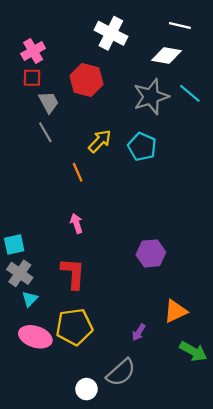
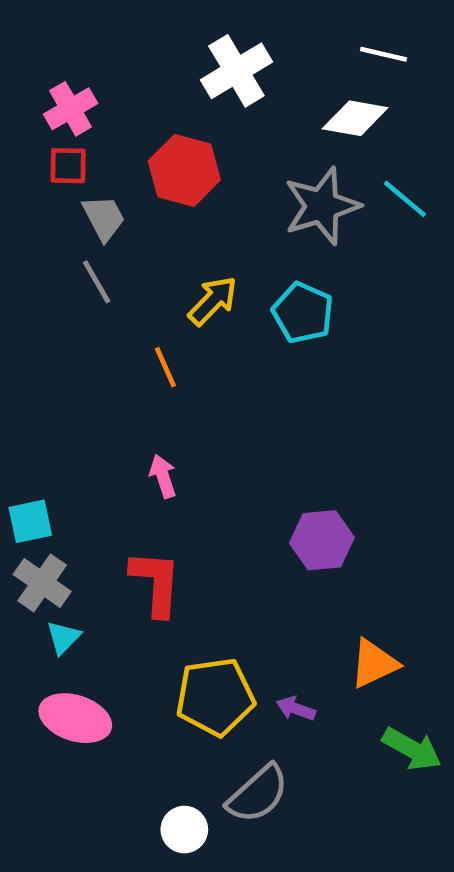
white cross: (111, 33) -> (236, 71), turned 32
yellow pentagon: (74, 327) -> (215, 697), moved
purple arrow: (139, 332) -> (296, 709), turned 78

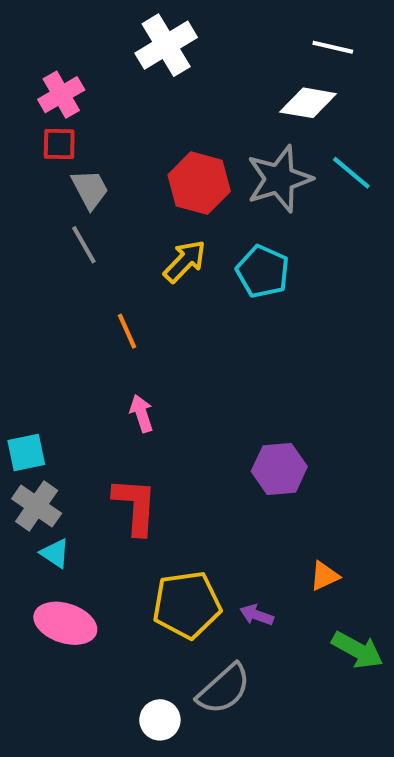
white cross: (236, 71) -> (166, 45), moved
red hexagon: (184, 170) -> (199, 183), moved
orange line: (165, 367) -> (127, 331), moved
cyan triangle: (63, 637) -> (55, 553), turned -40
orange triangle: (374, 664) -> (325, 576), size x0.7

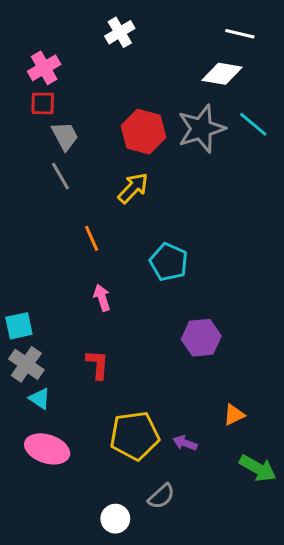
white cross: (166, 45) -> (120, 32), size x0.7
cyan pentagon: (263, 271) -> (169, 262), moved
red L-shape: (135, 506) -> (98, 364), size x0.7
gray semicircle: (224, 689) -> (161, 496), size x0.7

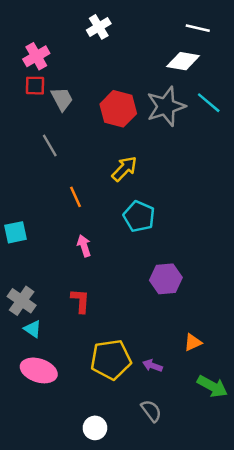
gray trapezoid: (65, 136) -> (62, 99), moved
yellow arrow: (133, 188) -> (124, 169), moved
cyan square: (19, 326) -> (16, 232), moved
gray semicircle: (161, 496) -> (151, 411), moved, turned -85

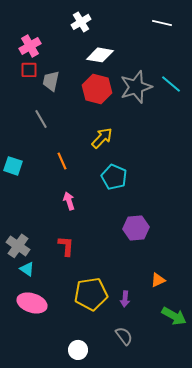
white diamond: (183, 61) -> (100, 55), moved
gray trapezoid: (62, 99) -> (51, 81), turned -140
cyan square: (16, 232) -> (13, 166), moved, turned 30
purple arrow: (152, 366) -> (125, 299), turned -105

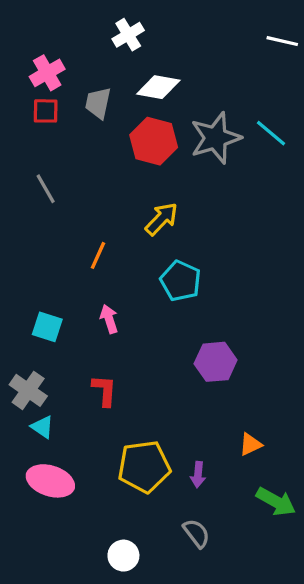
white line: (162, 23) -> (282, 41), moved
gray trapezoid: (51, 81) -> (98, 103), moved
gray line: (41, 119) -> (46, 189), moved
orange line: (62, 161) -> (98, 255), turned 48
cyan square: (13, 166) -> (47, 327), moved

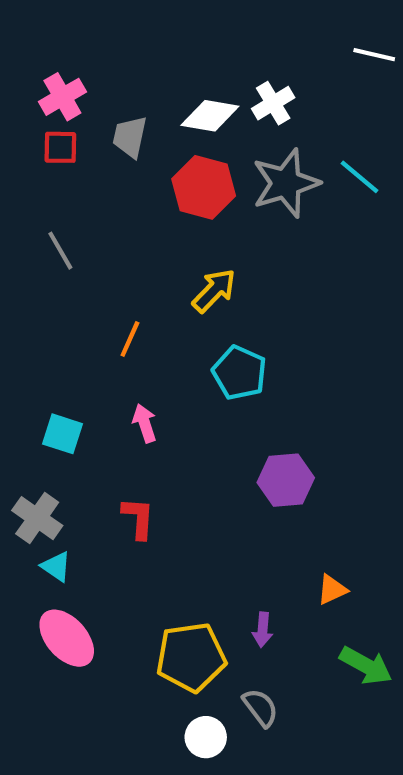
white cross: (128, 35) -> (273, 103), moved
yellow pentagon: (144, 467) -> (191, 657), moved
pink ellipse: (50, 481) -> (67, 638), turned 30
white circle: (123, 556) -> (206, 737), moved

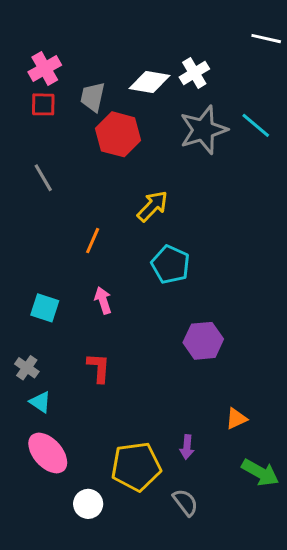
red hexagon: (204, 187) -> (118, 134), moved
gray cross: (37, 518) -> (27, 368), size x0.7
white circle: (206, 737) -> (88, 504), moved

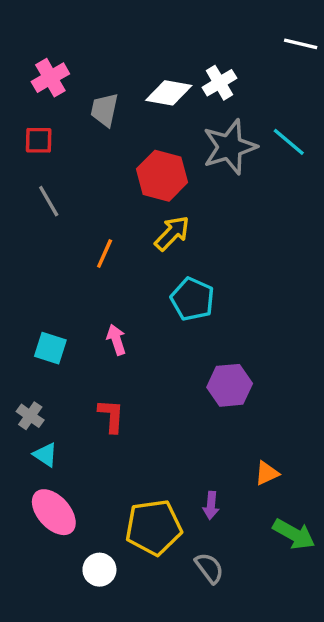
red square: (43, 104) -> (39, 140), moved
red hexagon: (118, 134) -> (162, 176), moved
orange line: (93, 241) -> (105, 253), moved

